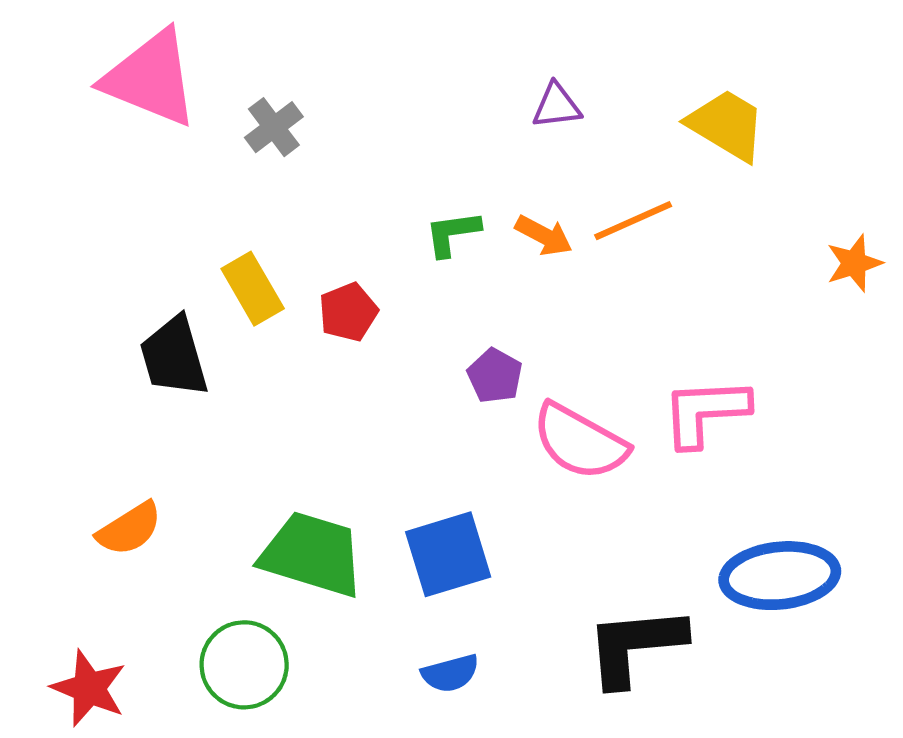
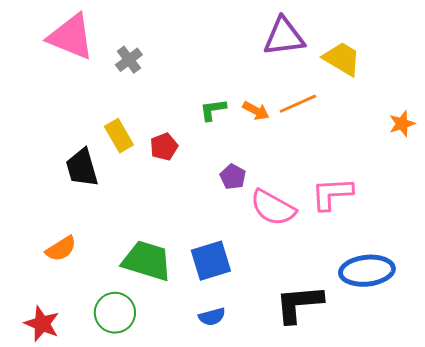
purple triangle: (557, 106) -> (284, 37), moved, size x1.8

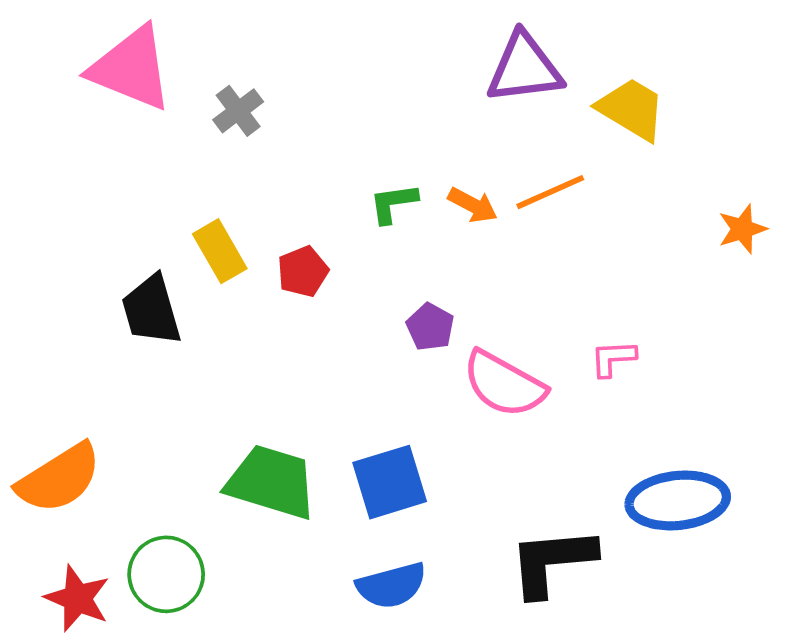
pink L-shape: (332, 194) -> (613, 358), size x0.6
orange semicircle: (61, 249) -> (59, 478), moved, size x1.5
green circle: (115, 313) -> (166, 574), moved
blue semicircle: (212, 317) -> (391, 585), size x1.4

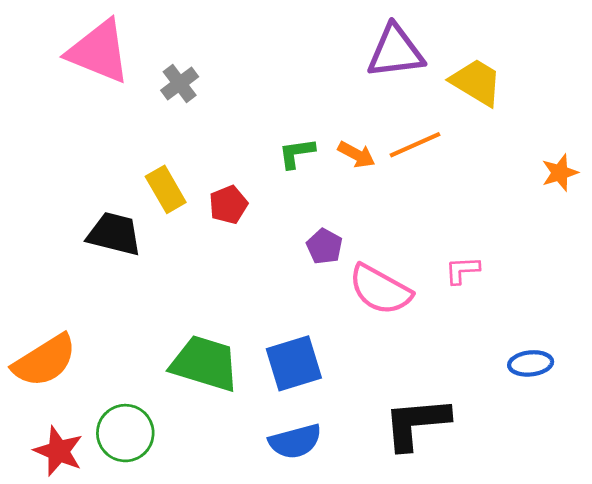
black trapezoid: (151, 310) -> (114, 234), turned 120
blue ellipse: (678, 500) -> (531, 363), moved, size x0.6

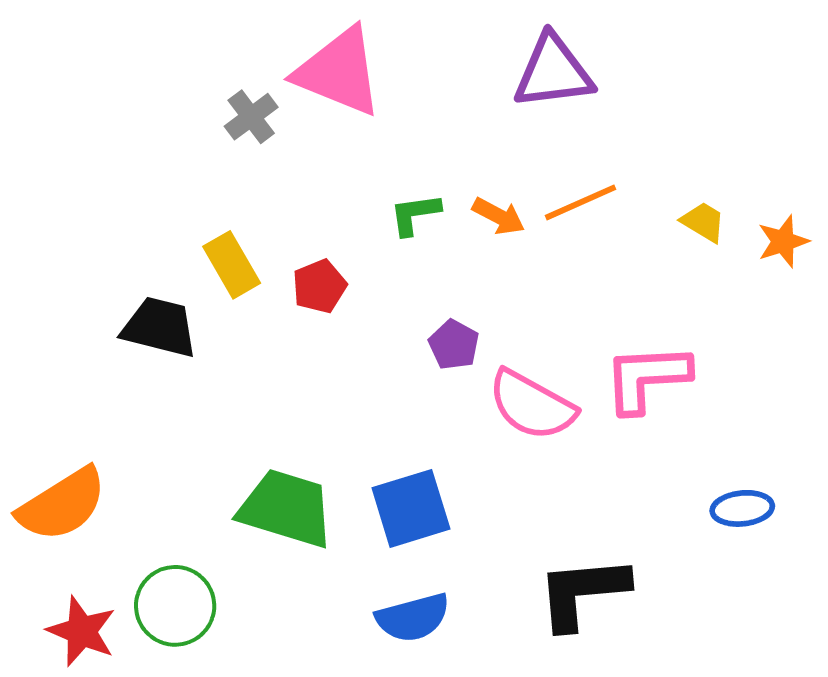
pink triangle: (99, 51) -> (339, 72), moved
yellow trapezoid: (476, 82) -> (703, 222), moved, size x0.6
pink L-shape: (462, 270) -> (647, 378), size x1.8

